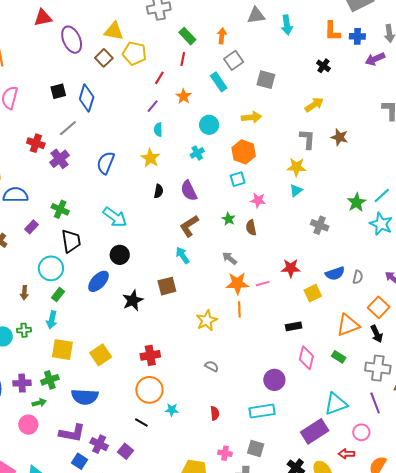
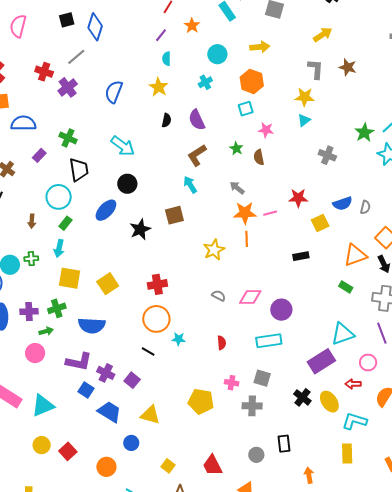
pink diamond: (306, 358) -> (250, 297), moved, turned 75

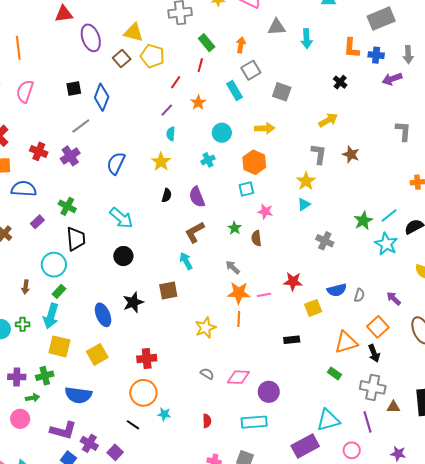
red cross: (44, 72) -> (39, 151), moved
yellow star: (305, 97) -> (306, 181), turned 30
blue ellipse: (106, 210) -> (103, 315), moved, turned -70
cyan arrow: (59, 248) -> (51, 316), size x1.4

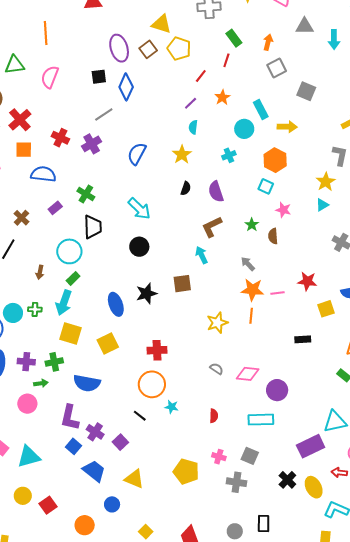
purple ellipse: (91, 38) -> (119, 48), moved
cyan rectangle: (234, 91) -> (261, 109), moved
cyan square: (246, 189) -> (266, 186), turned 35
purple L-shape: (63, 430) -> (70, 418), turned 84

